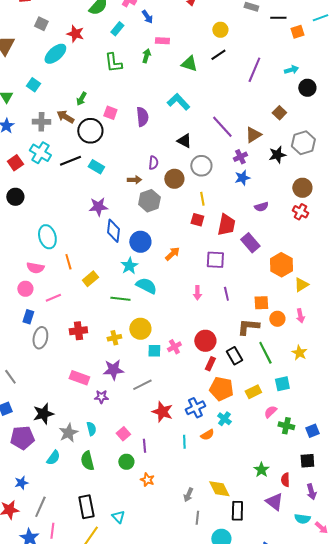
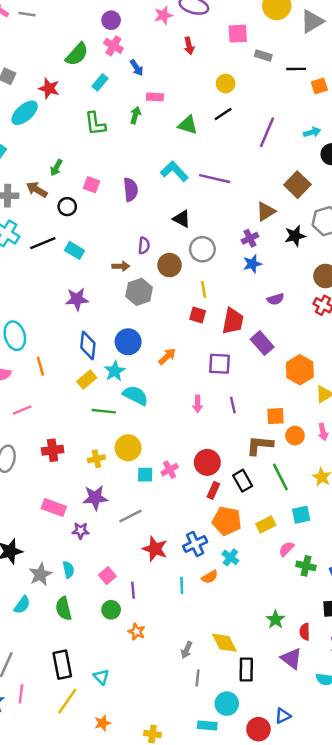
brown square: (279, 113) -> (297, 185), size x1.5
purple line: (222, 127) -> (215, 179), moved, turned -35
black circle: (90, 131) -> (67, 207), size x0.6
blue diamond: (113, 231) -> (88, 345), moved
yellow rectangle: (90, 279) -> (87, 380), moved

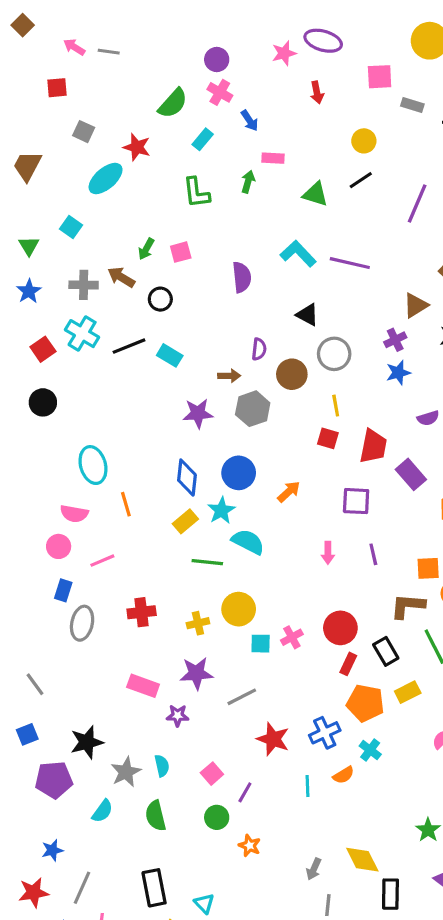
pink square: (92, 185) -> (181, 252), moved, turned -35
purple star: (77, 299) -> (198, 413), moved
yellow rectangle: (266, 525) -> (408, 692), moved
purple line: (133, 590) -> (245, 792), turned 35

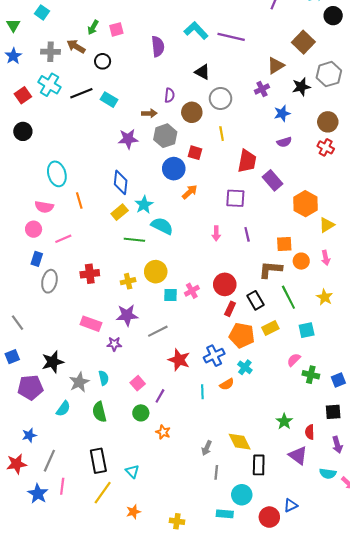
blue star: (398, 373) -> (282, 113), moved
red square: (328, 438) -> (195, 153), moved
blue circle: (239, 473) -> (174, 169), moved

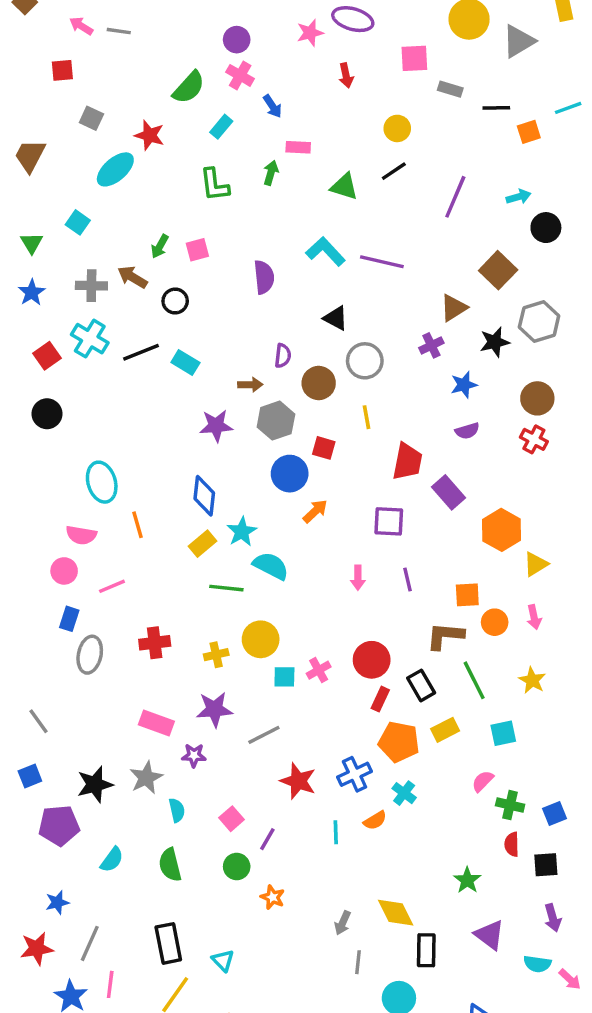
gray star: (79, 382) -> (146, 778), moved
red semicircle: (310, 432) -> (512, 844), moved

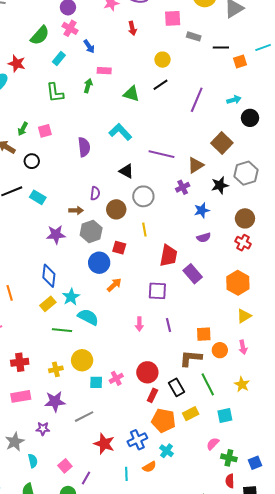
purple line: (382, 262) -> (161, 154), moved
orange hexagon: (501, 530) -> (238, 283), moved
pink rectangle: (156, 723) -> (21, 396), moved, turned -30

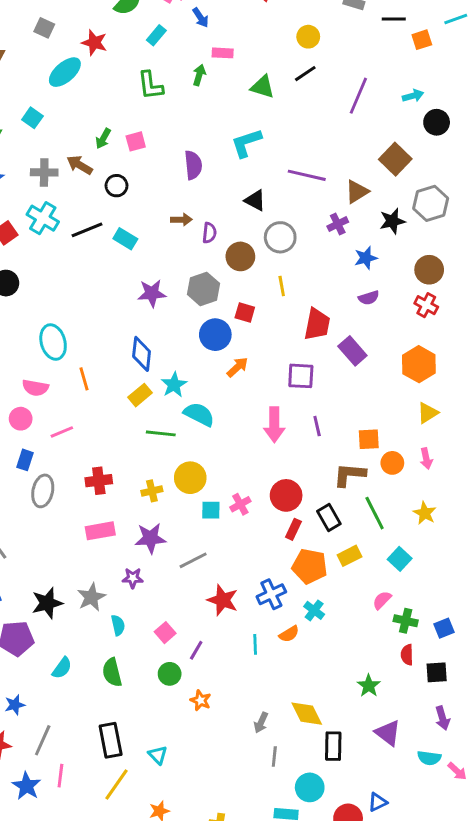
cyan L-shape: (120, 132) -> (246, 143), turned -65
brown arrow: (76, 210) -> (181, 220), moved
pink arrow: (139, 324) -> (274, 425), size x1.6
cyan square: (225, 416) -> (400, 559), turned -35

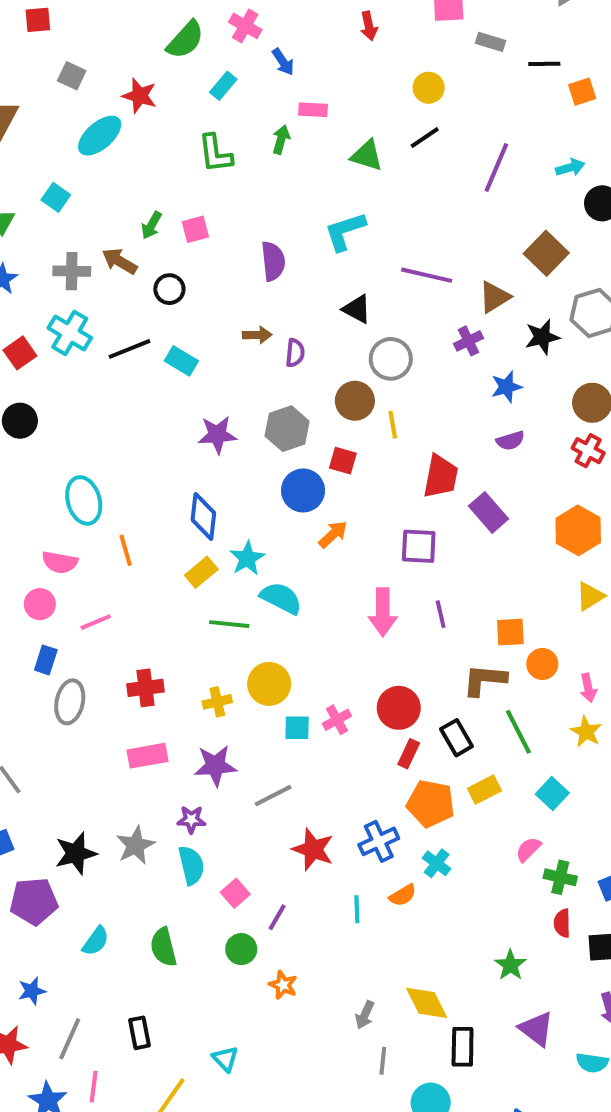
brown circle: (240, 256) -> (355, 401), moved
pink arrow: (426, 459) -> (588, 688), moved
cyan semicircle: (118, 625) -> (191, 865), moved, size x1.4
black rectangle: (111, 740) -> (140, 1033), moved, size x0.7

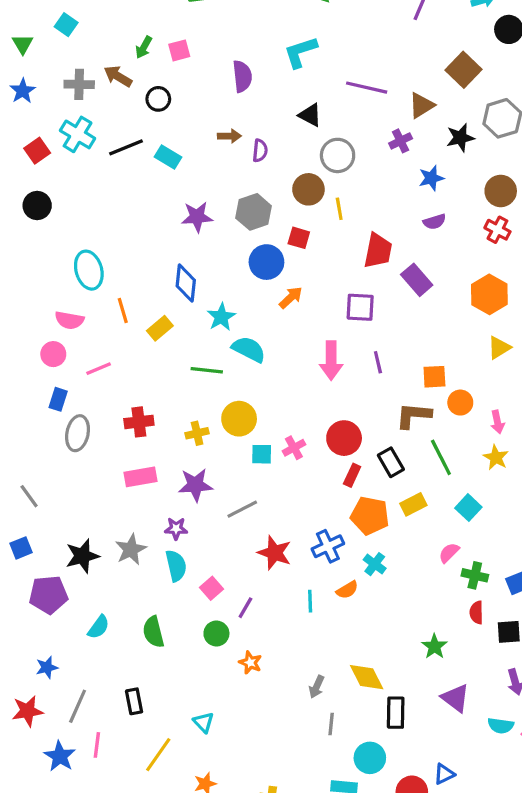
yellow rectangle: (201, 572) -> (160, 328), moved

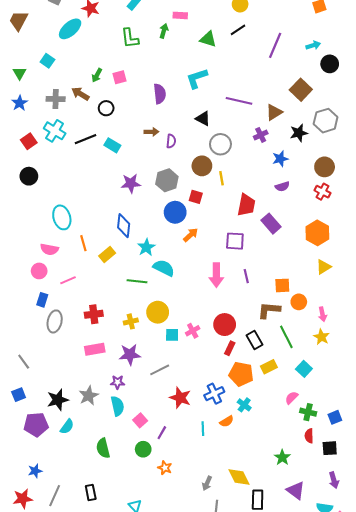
cyan semicircle: (99, 627) -> (67, 427), moved

